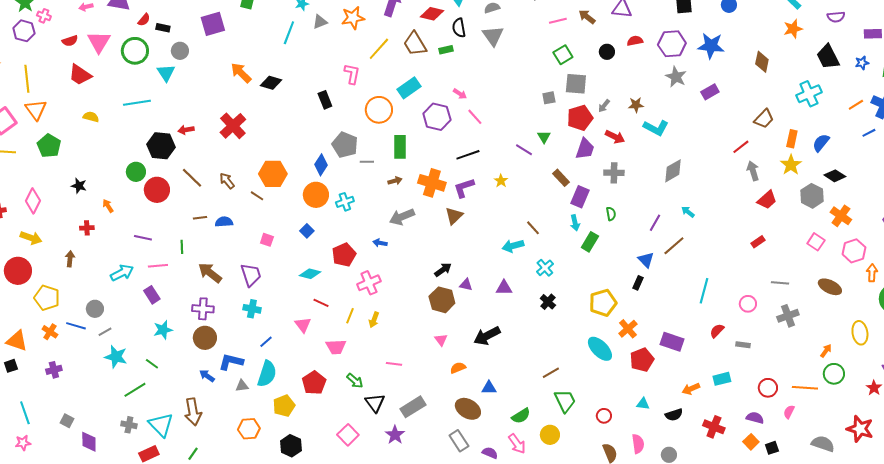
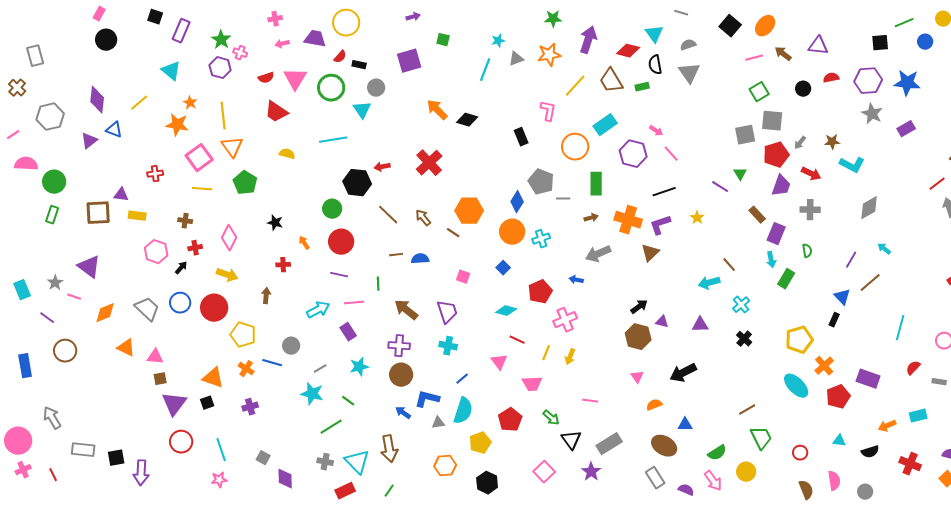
gray square: (549, 98) -> (745, 135), size x1.5
red circle: (157, 190) -> (341, 242), moved
gray line: (105, 332) -> (320, 369), moved

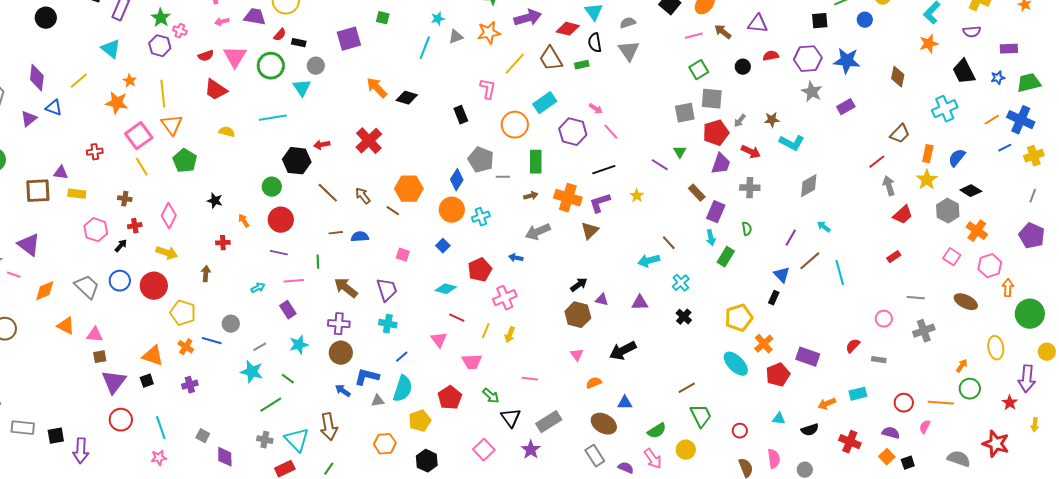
purple arrow: (588, 40) -> (528, 18), turned 56
yellow line: (202, 189) -> (142, 167), turned 54
cyan arrow: (318, 310) -> (258, 288), size x0.6
cyan line: (900, 328) -> (840, 273), moved, turned -30

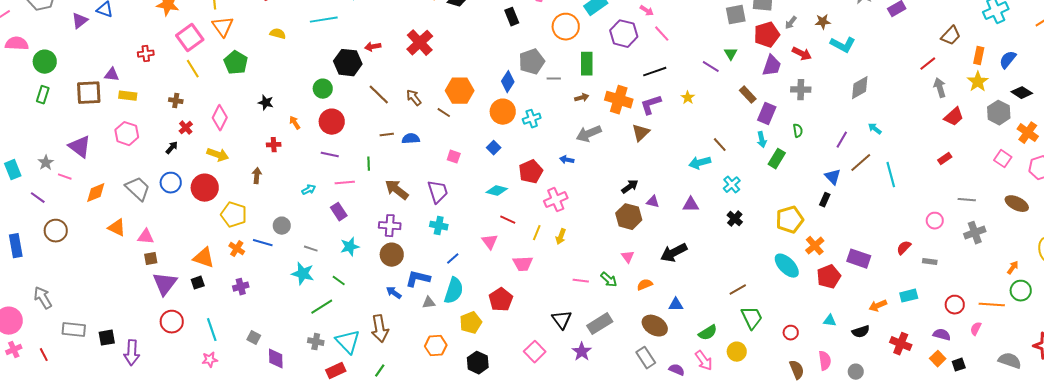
gray pentagon: (481, 160) -> (532, 62), turned 30
red cross: (135, 226) -> (186, 128), turned -32
pink hexagon: (96, 230) -> (127, 134), moved
gray line: (260, 347) -> (311, 249), turned 48
green arrow: (491, 396) -> (609, 280), moved

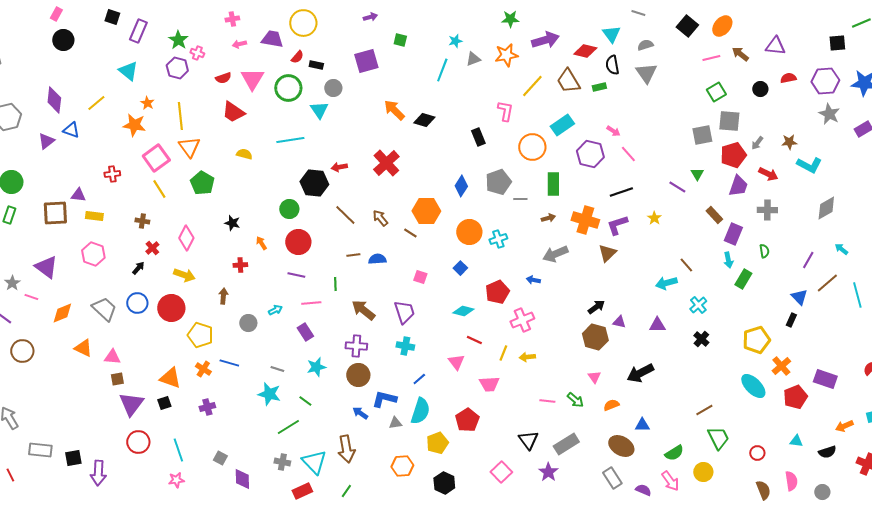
blue diamond: (508, 82) -> (461, 186), moved
gray circle: (282, 226) -> (248, 323), moved
yellow arrow: (561, 237) -> (527, 357), turned 63

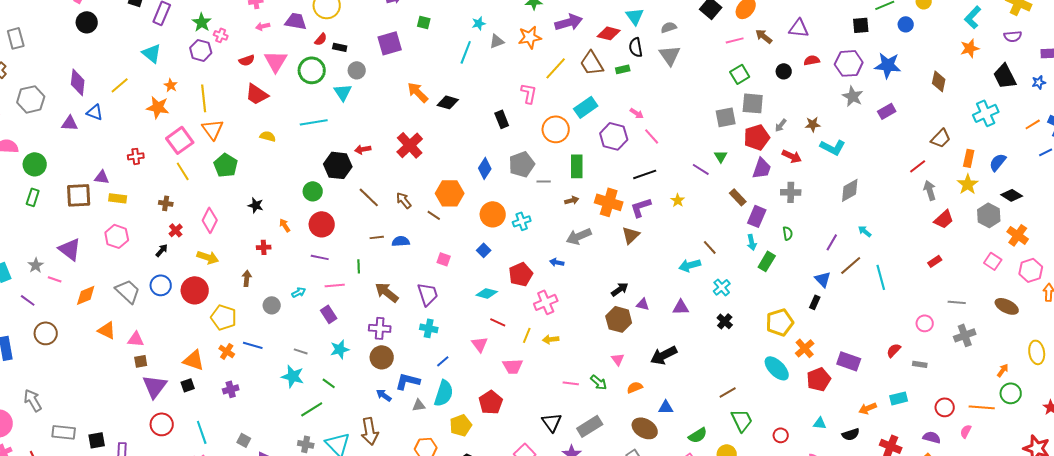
purple triangle: (46, 141) -> (70, 123), turned 42

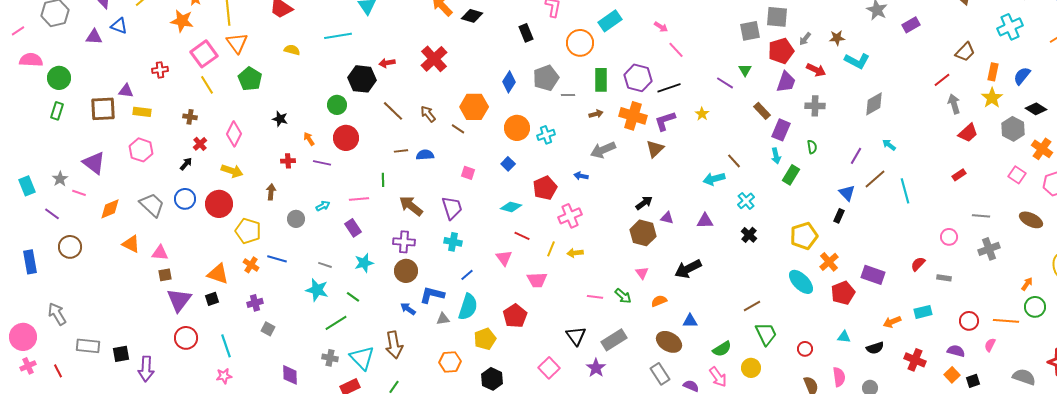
purple hexagon: (614, 136) -> (638, 78), moved
purple line: (320, 257) -> (322, 163), moved
gray square: (244, 440) -> (268, 329), moved

